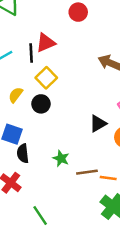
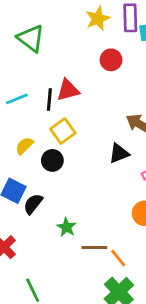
black triangle: (98, 124) -> (119, 153), moved
black semicircle: (23, 153) -> (33, 204), moved, turned 36
orange line: (108, 178) -> (118, 258), turned 35

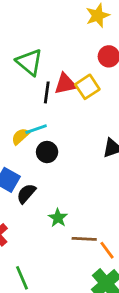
green triangle: (31, 38) -> (29, 62), moved
cyan line: (17, 99) -> (36, 129), moved
yellow square: (63, 131) -> (87, 87), moved

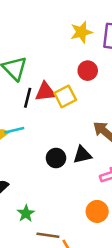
black circle: (47, 152) -> (56, 158), moved

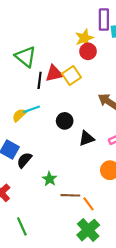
yellow star: (81, 32) -> (84, 38), moved
black triangle: (82, 155) -> (87, 138), moved
black circle: (56, 158) -> (65, 121), moved

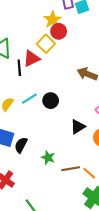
yellow square: (71, 76) -> (46, 44), moved
cyan line: (31, 109) -> (29, 99), moved
black triangle: (87, 138) -> (78, 127), moved

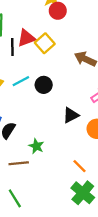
yellow square: (46, 44) -> (45, 43), moved
brown line: (71, 169) -> (19, 163), moved

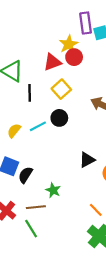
red triangle: (26, 38) -> (52, 62), moved
black circle: (44, 85) -> (59, 118), moved
green line: (15, 198) -> (31, 229), moved

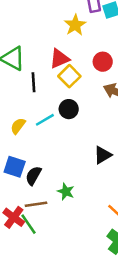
red circle: (74, 57) -> (103, 62), moved
red triangle: (52, 62) -> (59, 59), moved
brown line: (36, 207) -> (36, 204), moved
green line: (31, 229) -> (29, 224), moved

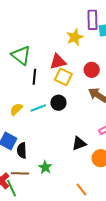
yellow square: (69, 76) -> (63, 77), turned -30
black semicircle: (33, 176) -> (22, 150), turned -42

